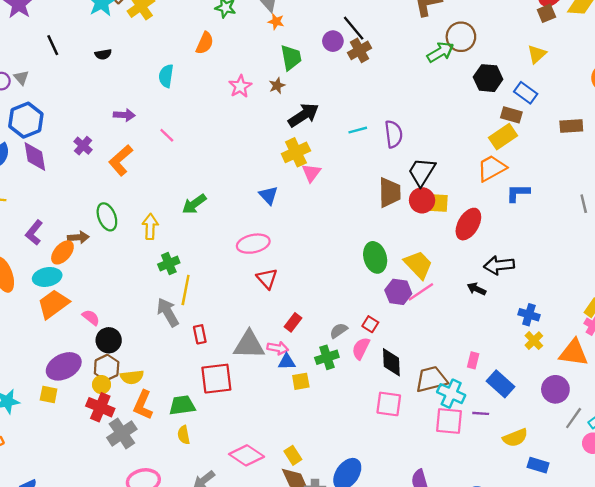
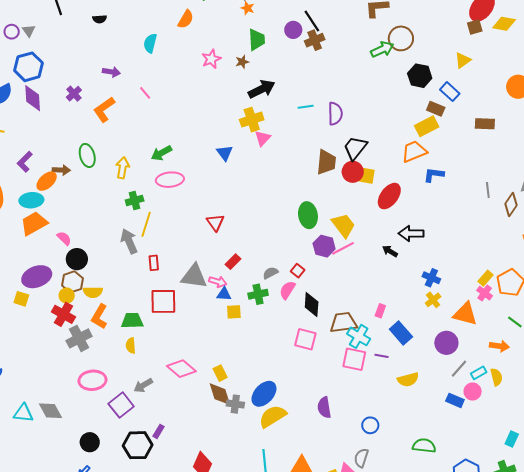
pink ellipse: (253, 244) -> (170, 180), moved
blue rectangle: (538, 465) -> (455, 400), moved

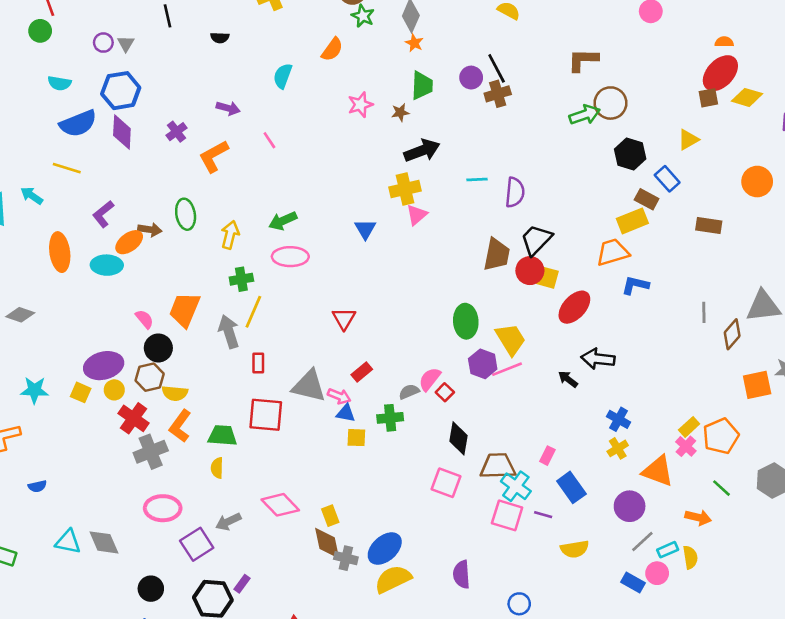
orange trapezoid: (34, 223) -> (185, 310), moved, turned -44
pink semicircle: (287, 290) -> (430, 379), moved
yellow circle: (67, 296) -> (114, 390), moved

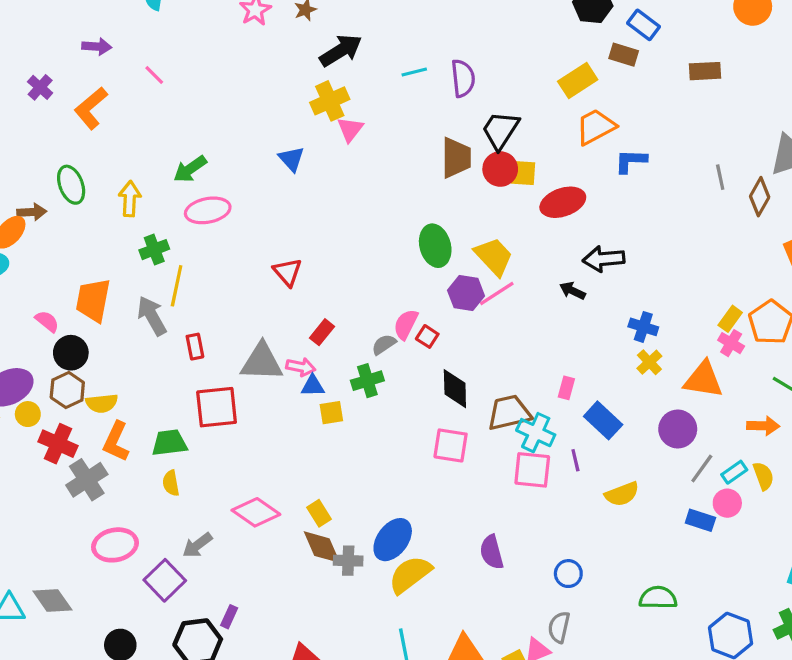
yellow rectangle: (632, 221) -> (578, 81), moved
red ellipse: (574, 307) -> (563, 202), turned 40
purple line: (543, 515) -> (575, 460), turned 72

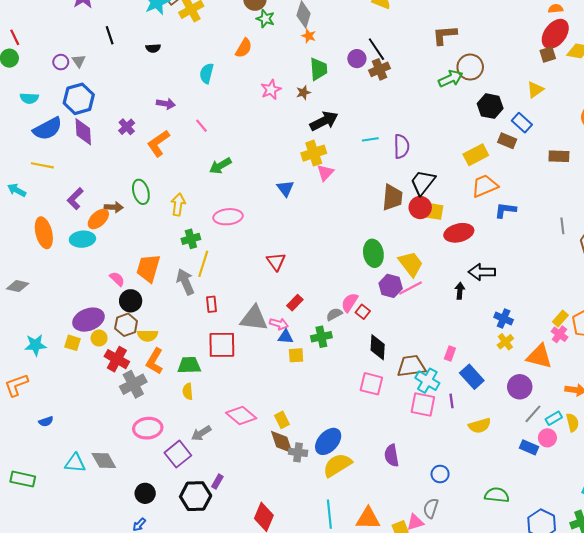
green arrow: (190, 169) -> (220, 166), moved
black arrow: (572, 291) -> (460, 291), turned 63

